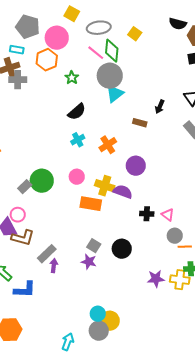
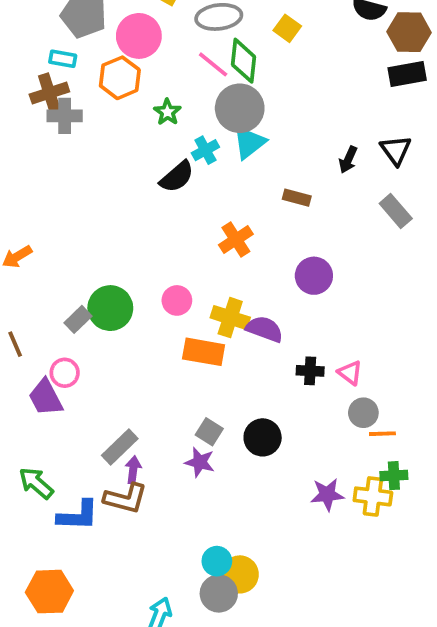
black arrow: (160, 107) -> (348, 160), moved
cyan cross: (78, 140) -> (205, 150), moved
purple circle: (136, 166) -> (314, 276), moved
brown L-shape: (23, 238) -> (126, 498), moved

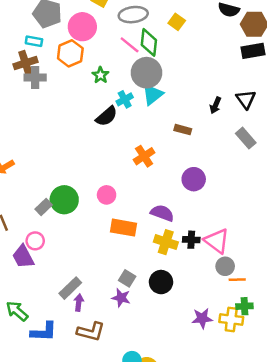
yellow cross: (230, 318) -> (166, 242), moved
pink triangle: (350, 373) -> (217, 241), size x1.6
brown L-shape: (126, 498) -> (91, 332), moved

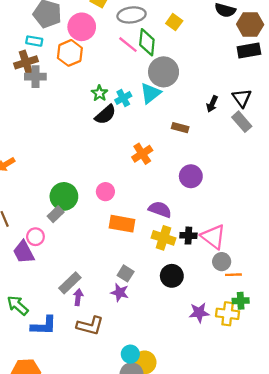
gray circle: (146, 73) -> (164, 72), moved
green star: (101, 75) -> (99, 93), moved
gray rectangle: (246, 138) -> (242, 122), moved
gray rectangle: (44, 207) -> (56, 214), moved
black circle: (161, 282) -> (172, 276), moved

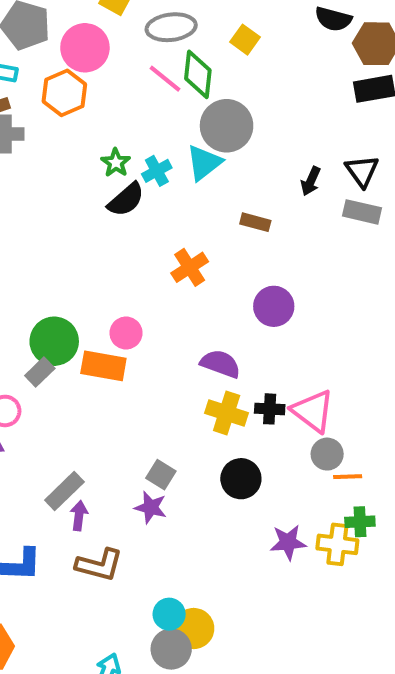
gray rectangle: (242, 122) -> (362, 212), turned -36
orange rectangle: (122, 224) -> (103, 366), moved

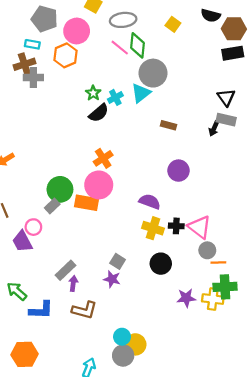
yellow square: (245, 40) -> (173, 24), moved
black arrow: (311, 181) -> (214, 128), moved
orange cross: (190, 267) -> (103, 158), moved
pink circle: (126, 333) -> (99, 185), size x1.6
green cross: (360, 522) -> (225, 287), size x1.5

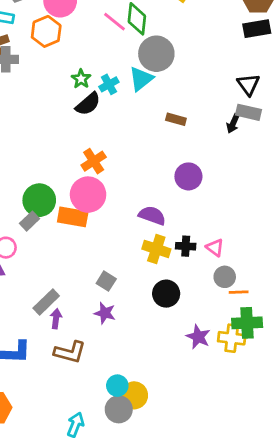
pink triangle: (200, 227) -> (215, 248), size x0.6
gray square: (118, 261) -> (106, 281), moved
purple star: (186, 298) -> (198, 337), turned 30

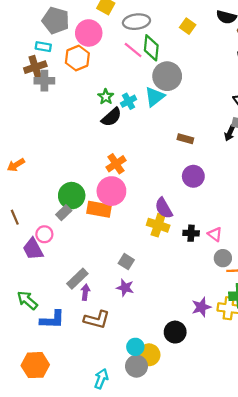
brown rectangle: (176, 119) -> (185, 139), moved
purple semicircle: (152, 215) -> (164, 208), turned -140
yellow cross: (156, 249) -> (158, 225), moved
black circle: (166, 294) -> (175, 332), moved
purple star: (198, 337) -> (201, 307), turned 30

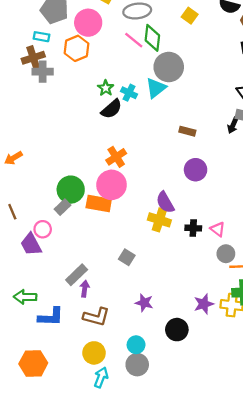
cyan cross: (129, 101) -> (129, 93), turned -35
purple star: (125, 288) -> (144, 303), moved
green arrow: (27, 300) -> (25, 297), turned -40
yellow circle: (149, 355) -> (94, 353), moved

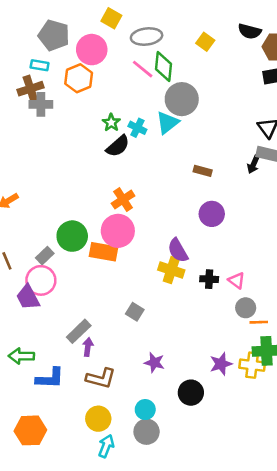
gray rectangle: (62, 207) -> (45, 256), moved
pink circle: (43, 229) -> (41, 280), size x1.5

